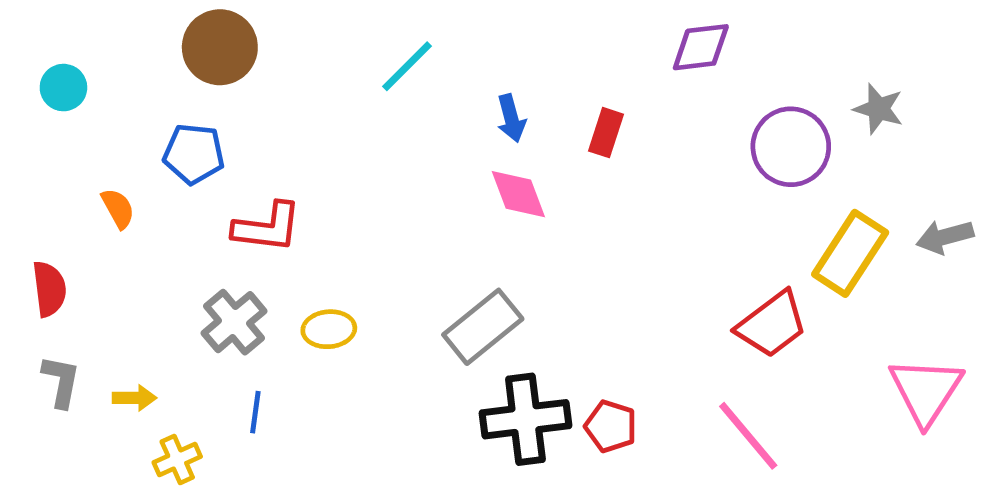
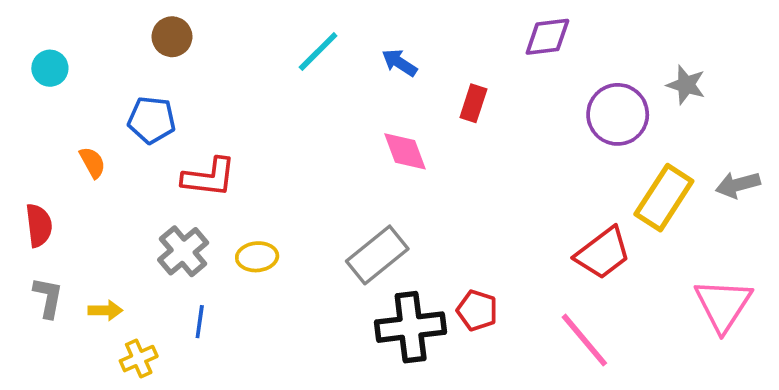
brown circle: (220, 47) -> (172, 37), size x0.7
blue arrow: (511, 118) -> (399, 63), moved, turned 138
red pentagon: (611, 426) -> (477, 310), moved

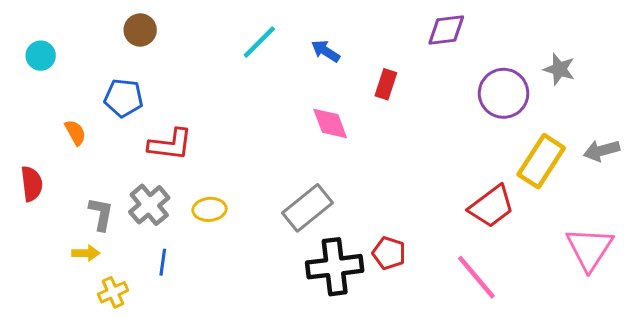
gray L-shape: (48, 297) -> (101, 214), moved

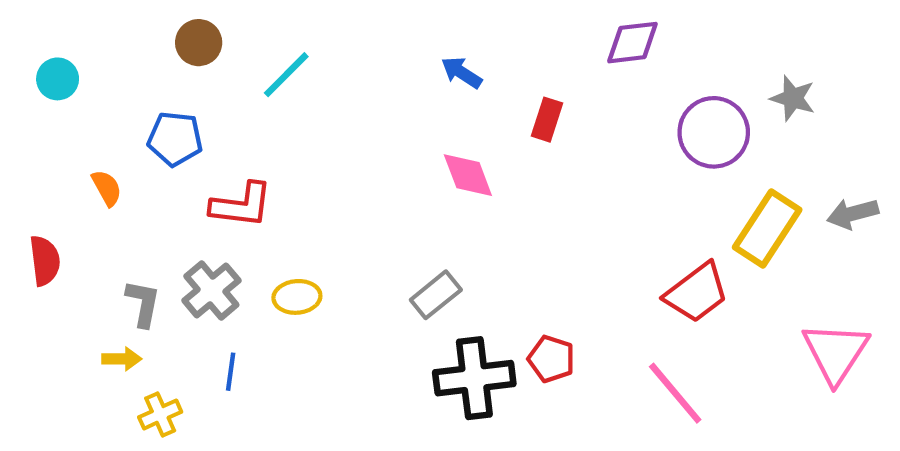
cyan line: (259, 42) -> (286, 75), moved
gray rectangle: (308, 208) -> (436, 295), size x0.7

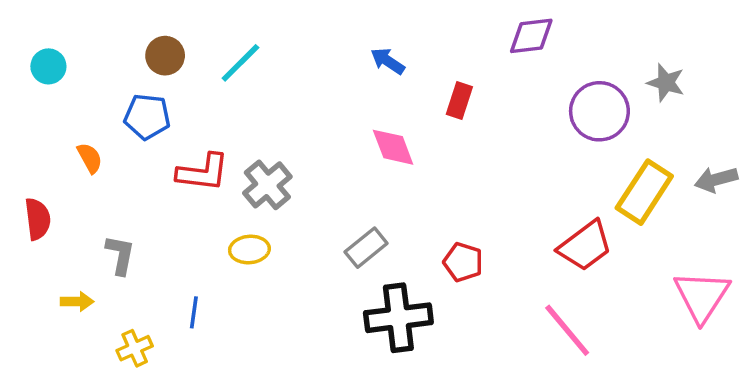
brown circle: (199, 43) -> (165, 56), moved
gray cross: (211, 291) -> (267, 185), moved
yellow arrow: (122, 359) -> (77, 302), moved
red pentagon: (551, 359) -> (463, 262), moved

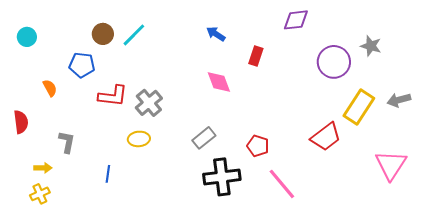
brown circle: (165, 56) -> (103, 34), moved
pink line: (567, 330) -> (282, 184), moved
yellow cross: (135, 348) -> (40, 194), moved

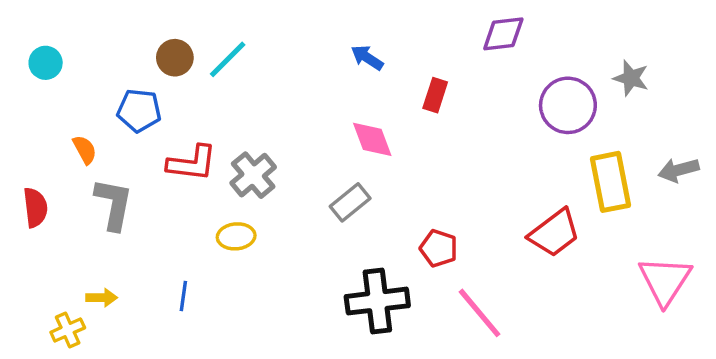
yellow rectangle: (359, 107) -> (610, 182), turned -44
gray rectangle: (204, 138) -> (350, 202), moved
gray L-shape: (67, 142) -> (114, 204), moved, size x1.4
yellow arrow: (43, 168) -> (102, 298), moved

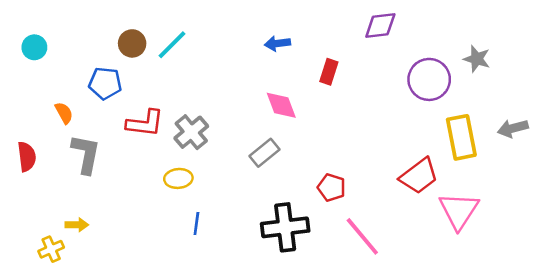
blue arrow: (367, 58) -> (277, 43), turned -40
pink triangle: (665, 281) -> (459, 211), moved
blue line: (183, 296) -> (196, 223), moved

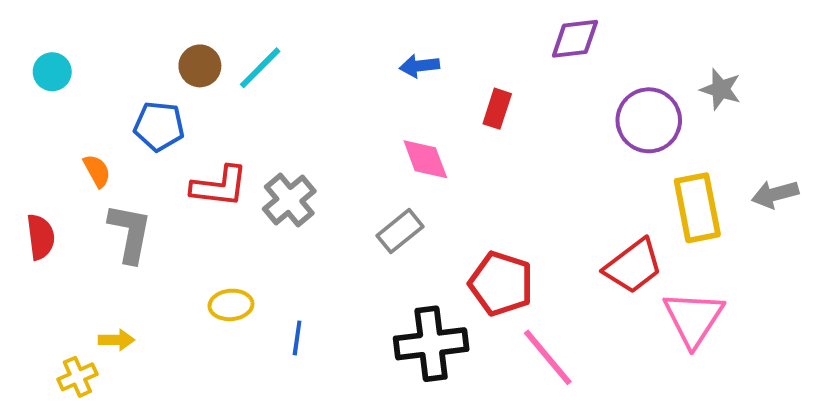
yellow ellipse: (178, 178) -> (231, 305), moved
red pentagon: (331, 187) -> (501, 284), size x1.5

